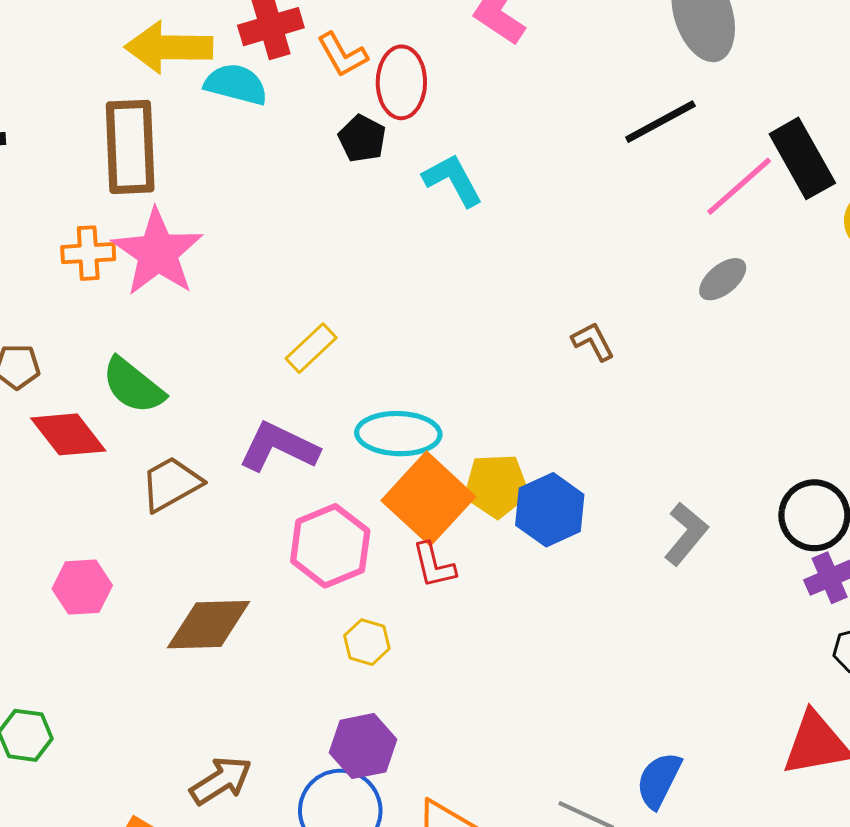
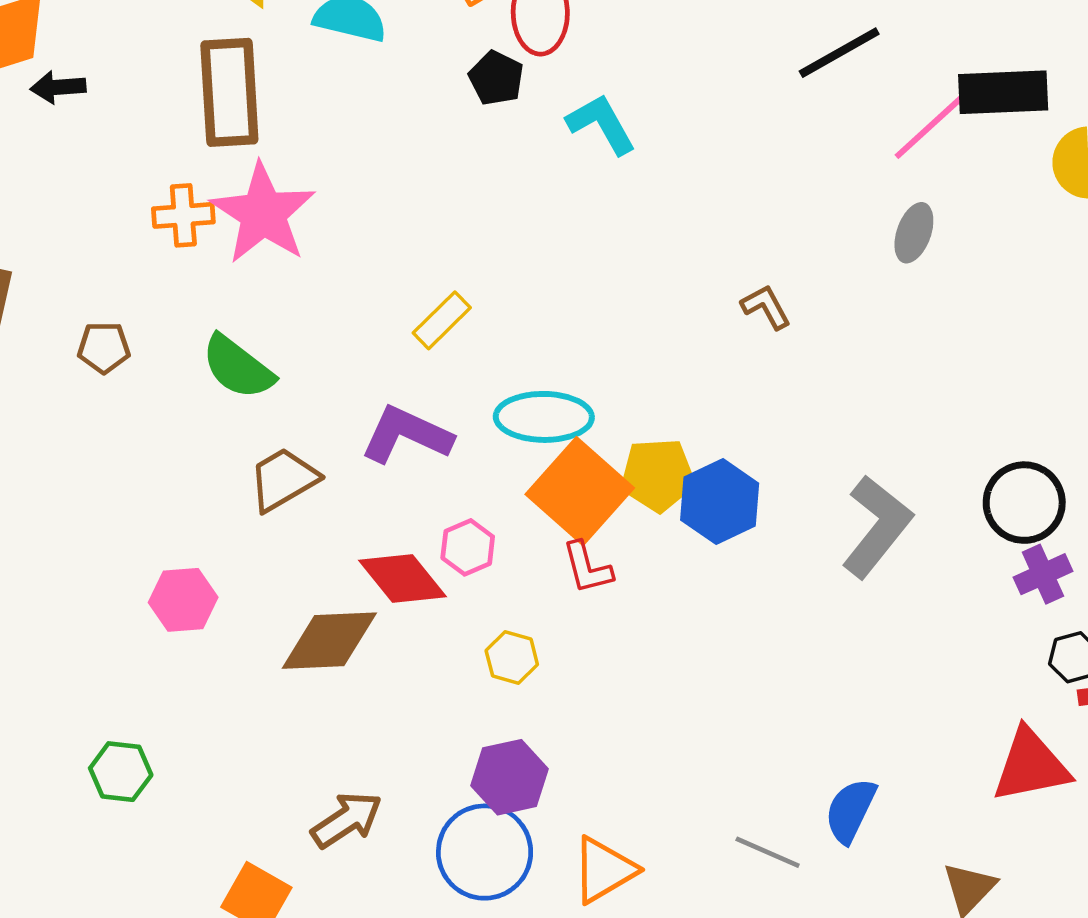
black rectangle: (802, 158) -> (1003, 92), turned -62
gray ellipse: (723, 279) -> (914, 233), turned -30
red diamond: (68, 434) -> (402, 579), moved
gray L-shape: (686, 534) -> (877, 526), size x1.4
pink hexagon: (330, 546) -> (468, 547), size x0.6

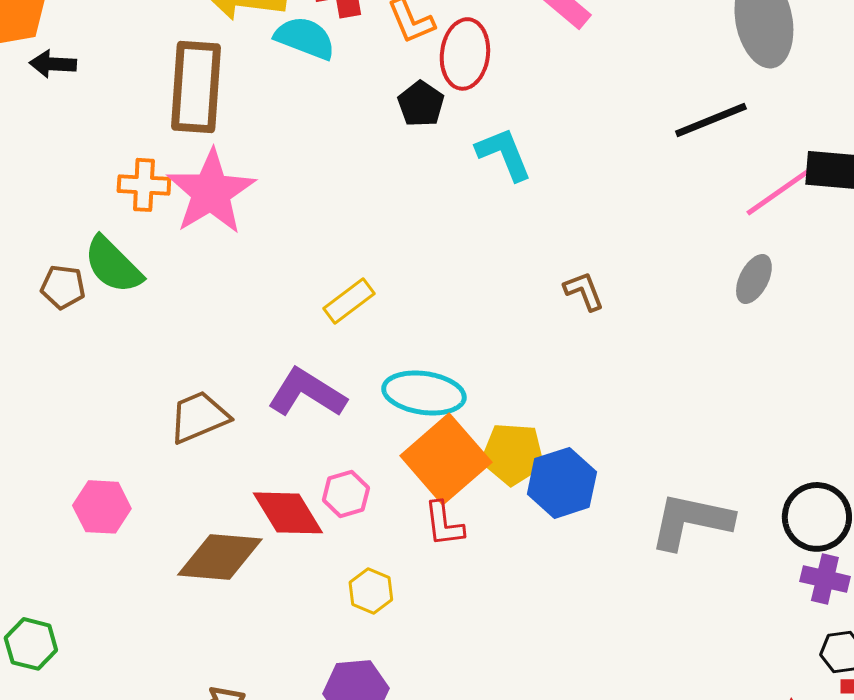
brown L-shape: (766, 307) -> (584, 291), moved
green semicircle: (238, 367) -> (113, 265), moved
gray L-shape: (877, 526) -> (691, 521), turned -124
purple cross: (1043, 574) -> (825, 579), turned 30

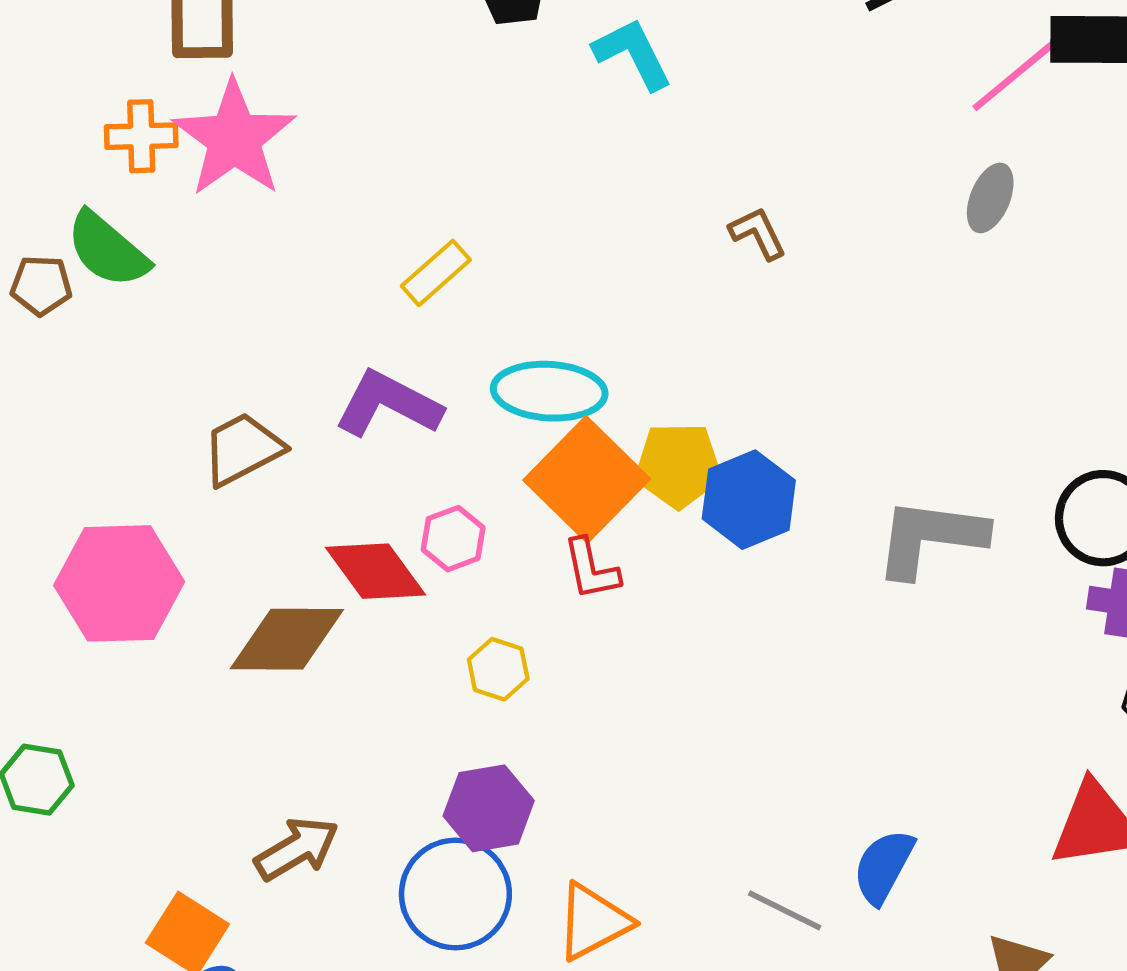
pink hexagon: (102, 507) -> (119, 583), size x1.6

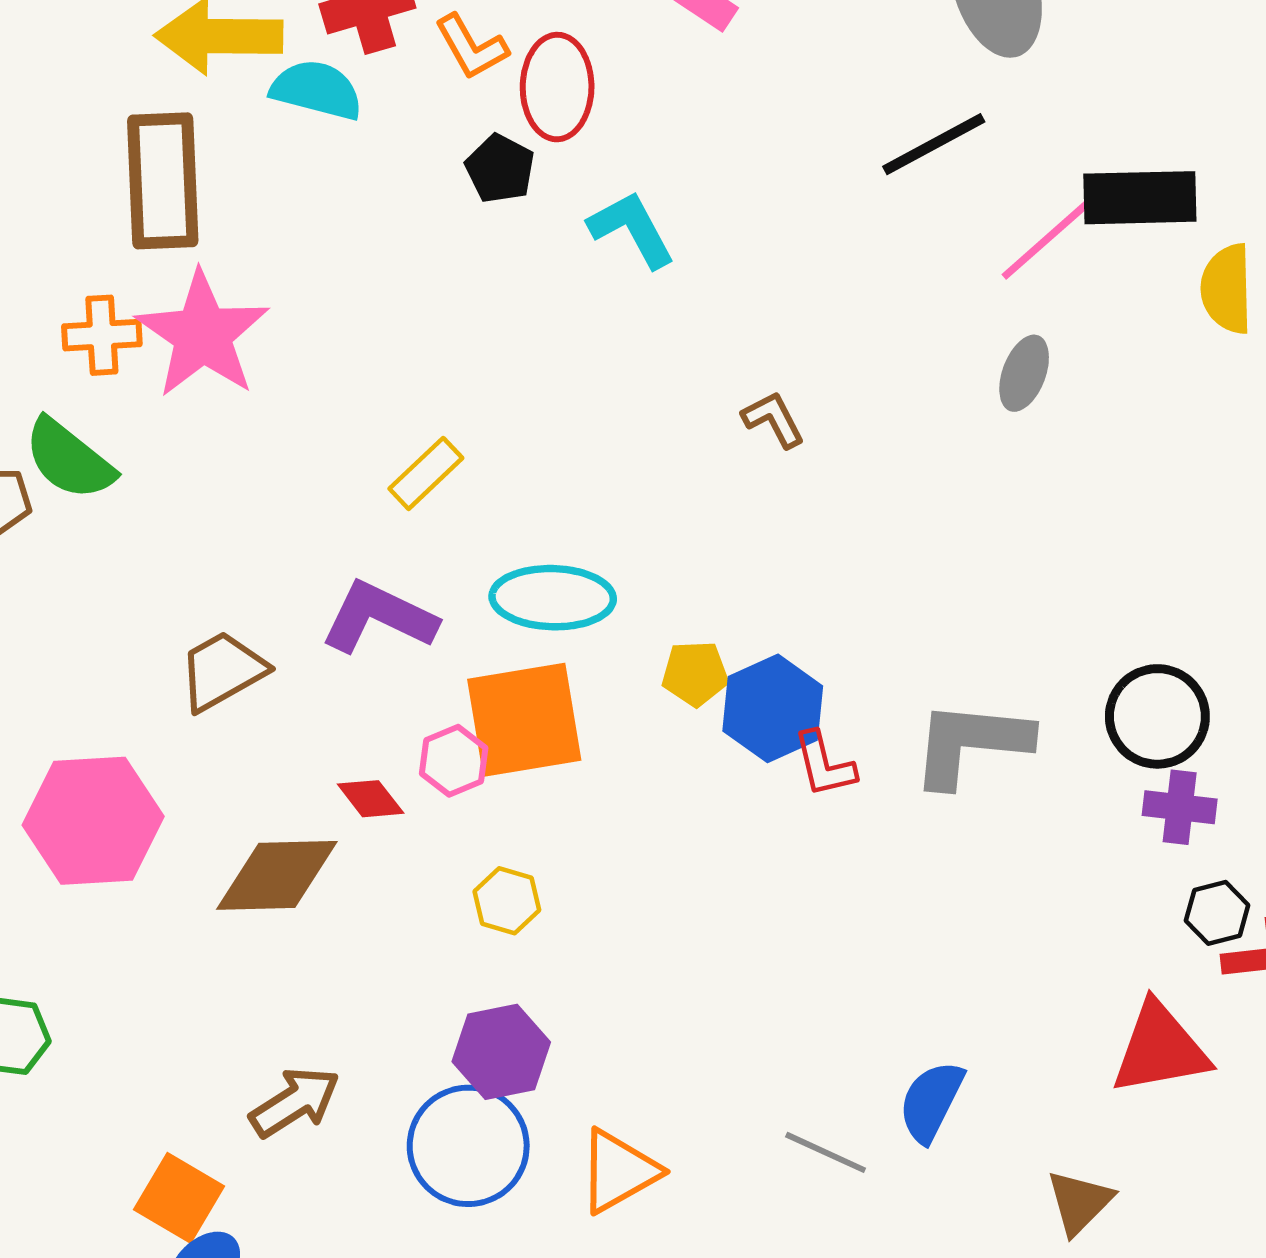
yellow pentagon: (678, 465) -> (695, 673), size x0.7
orange square: (587, 479) -> (524, 720), moved, turned 38
red L-shape: (591, 569) -> (824, 764), moved
red diamond: (375, 571) -> (371, 799), size x0.6

